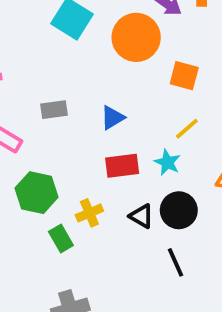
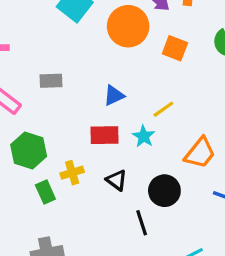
orange square: (184, 76) -> (175, 48), moved
blue triangle: (113, 118) -> (114, 95), moved
black circle: (179, 210) -> (164, 191), moved

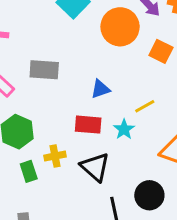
gray rectangle: (51, 81) -> (44, 70), size x1.4
black triangle: (117, 180) -> (95, 167), size x1.5
black circle: (164, 191) -> (149, 195), moved

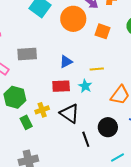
yellow line: (145, 106) -> (97, 69), turned 32

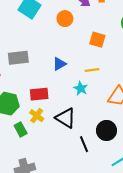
orange circle: (73, 19) -> (65, 19), size x0.6
orange square: (102, 31) -> (97, 40), moved
red rectangle: (61, 86) -> (39, 94), moved
yellow cross: (42, 110) -> (37, 116), turned -32

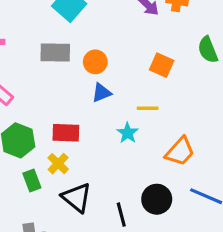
orange circle: (65, 19) -> (95, 62), moved
gray rectangle: (18, 58) -> (55, 53), moved
black triangle: (66, 118) -> (77, 198), moved

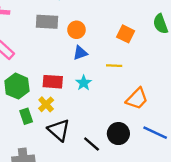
cyan star: (128, 133) -> (84, 83), moved
black line: (121, 215) -> (92, 144), turned -36

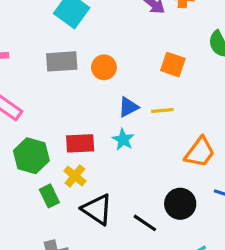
blue triangle: (80, 53) -> (128, 107), moved

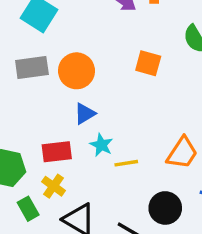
orange circle: (104, 67) -> (77, 71), size x1.4
blue triangle: (128, 107) -> (85, 114), moved
yellow line: (162, 110) -> (126, 163), moved

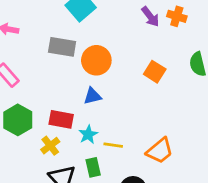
cyan star: (101, 145) -> (88, 134), moved
green rectangle: (28, 209) -> (93, 167), moved

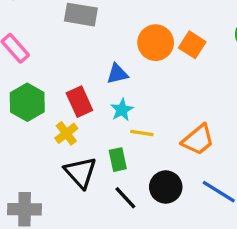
orange circle: (96, 60) -> (156, 43), moved
red rectangle: (61, 119) -> (79, 102), turned 55
cyan star: (88, 134) -> (122, 110), moved

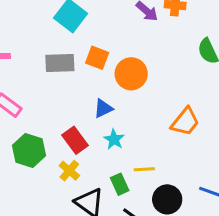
orange square: (192, 45) -> (97, 58), moved
yellow line: (142, 133) -> (144, 169), moved
orange trapezoid: (198, 140) -> (185, 122), moved

